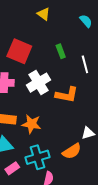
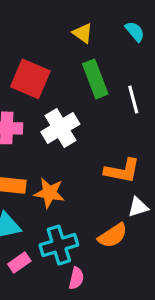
yellow triangle: (44, 14) -> (83, 33), moved
green rectangle: (61, 51) -> (95, 79), size x1.6
orange L-shape: (67, 95) -> (122, 171), moved

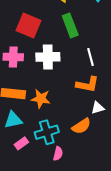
white line: (133, 100) -> (91, 57), moved
white cross: (60, 128) -> (48, 57), turned 30

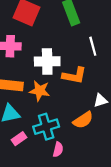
white cross: (48, 57) -> (47, 61), moved
orange L-shape: (87, 84) -> (74, 76), moved

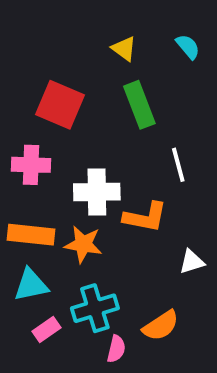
orange semicircle: (83, 120) -> (161, 326), moved

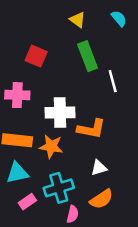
red square: (60, 105) -> (36, 56), size x0.7
white line: (178, 165) -> (113, 81), moved
white triangle: (192, 262) -> (99, 168), moved

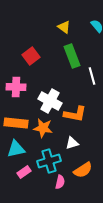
red square: (36, 56) -> (31, 56), turned 30
white cross: (60, 113) -> (50, 101), turned 30
white triangle: (99, 168) -> (72, 143), moved

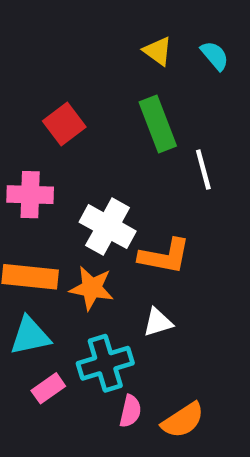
yellow triangle: (64, 27) -> (158, 51), moved
orange semicircle: (83, 170) -> (183, 420), moved

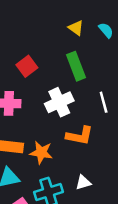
white line: (203, 170) -> (104, 102), moved
white cross: (108, 227) -> (59, 102), moved, turned 36
white triangle: (158, 322) -> (83, 182), moved

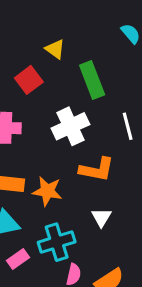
yellow triangle: (76, 28) -> (55, 49), moved
white triangle: (83, 182) -> (101, 217), moved, turned -42

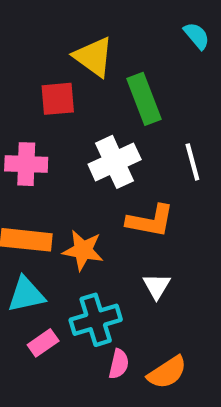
yellow triangle: (55, 49) -> (94, 57), size x1.5
red square: (29, 80) -> (58, 99), turned 32

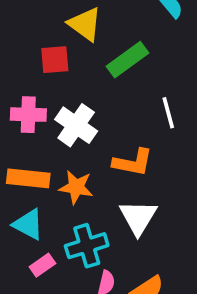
green rectangle: (144, 99) -> (127, 60), turned 75
white cross: (115, 162) -> (76, 125), moved, turned -30
white triangle: (157, 286) -> (138, 217), size x1.6
cyan triangle: (26, 295) -> (28, 224), turned 40

